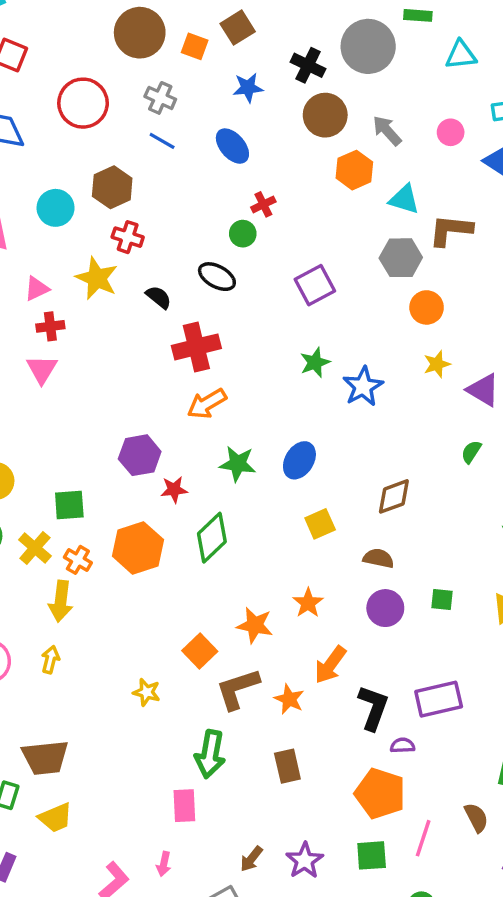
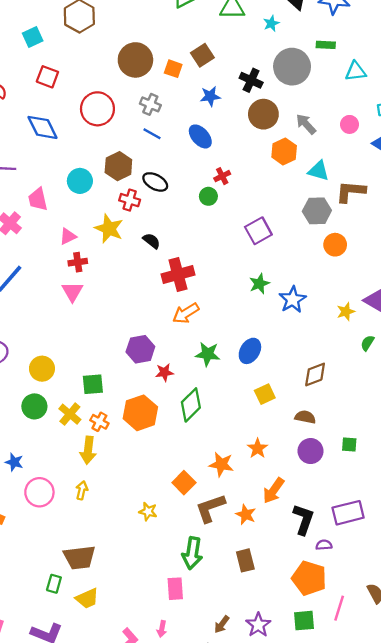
black ellipse: (217, 277) -> (155, 182), moved
yellow star: (437, 364) -> (346, 312), moved

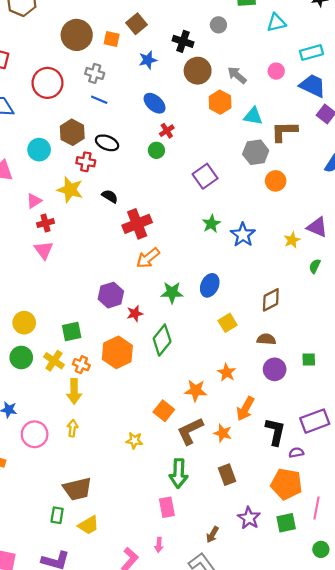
gray circle: (292, 67) -> (218, 25), size x0.5
blue ellipse: (200, 136) -> (155, 103), moved
purple star: (258, 625) -> (249, 518), moved

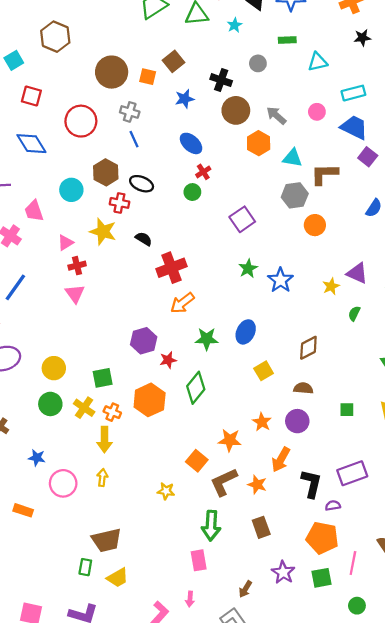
blue line: (99, 100) -> (134, 139), turned 42
purple circle: (275, 369) -> (297, 421), moved

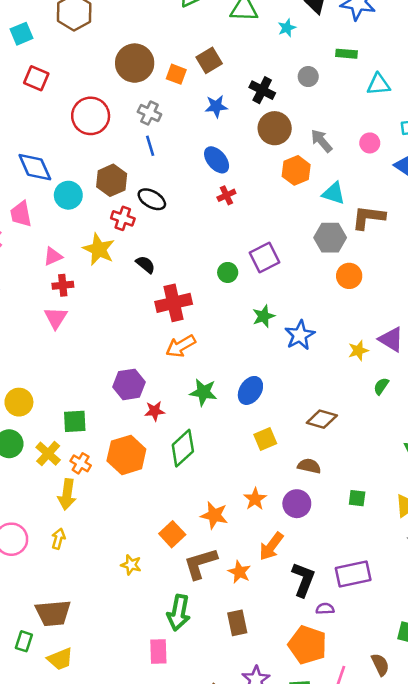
blue diamond: (31, 144) -> (35, 167), moved
green circle: (192, 192) -> (228, 272), moved
brown diamond: (308, 348) -> (322, 419), turned 35

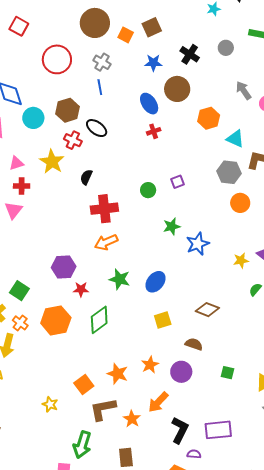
brown circle: (275, 128) -> (177, 89), moved
gray arrow: (321, 141) -> (244, 90), moved
purple square: (265, 257) -> (177, 182), size x0.6
black semicircle: (145, 264) -> (86, 177), turned -112
green square: (75, 421) -> (19, 291), turned 30

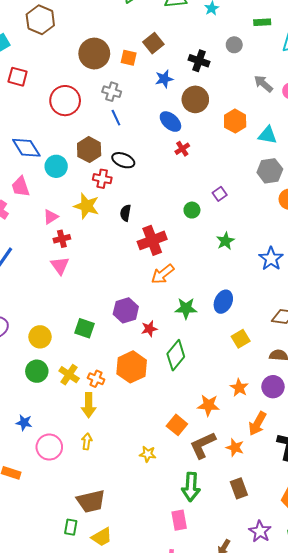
blue star: (198, 244) -> (271, 259), moved
green square: (19, 291) -> (85, 328), moved

